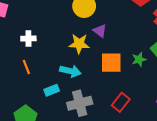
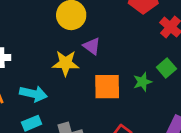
cyan arrow: (70, 71) -> (33, 94), moved

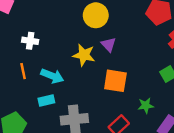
green star: (142, 82) -> (146, 106), moved

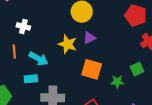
purple triangle: (109, 45) -> (89, 38), turned 40
green star: (146, 106) -> (117, 82), moved

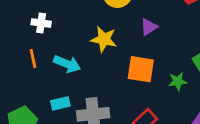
purple triangle: (89, 38) -> (149, 27), moved
cyan rectangle: (31, 79) -> (60, 103), moved

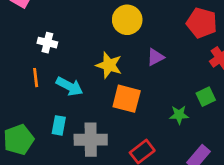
orange square: (141, 69) -> (127, 99), moved
cyan rectangle: (60, 103) -> (59, 125), turned -72

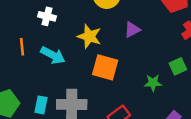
white cross: (47, 43) -> (47, 16), moved
cyan rectangle: (59, 125) -> (41, 105), moved

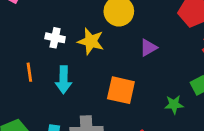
yellow star: (89, 36) -> (91, 41), moved
cyan arrow: (53, 55) -> (64, 80), turned 65

